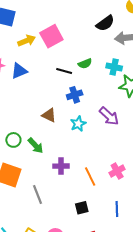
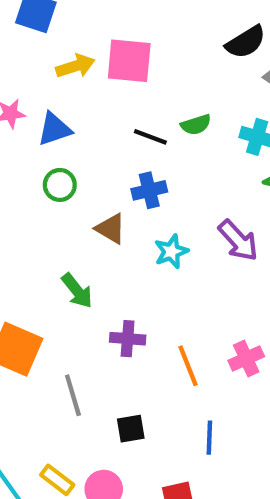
pink square: (51, 36) -> (129, 61), turned 30
blue cross: (75, 95) -> (149, 190), moved
green circle: (13, 140) -> (60, 185), moved
black square: (82, 208) -> (131, 429), moved
blue line: (117, 209) -> (209, 438), moved

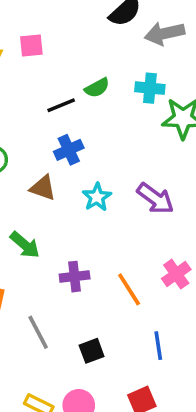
pink square: (129, 61) -> (31, 45), size x0.6
black line: (150, 137) -> (61, 105), turned -32
purple arrow: (238, 240) -> (155, 199), moved

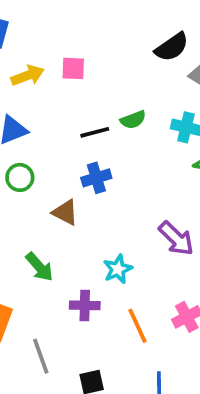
cyan star: (97, 197) -> (118, 269), moved

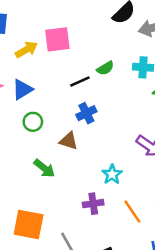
pink square: (73, 68) -> (57, 39), size x1.5
green arrow: (39, 267) -> (44, 168), moved

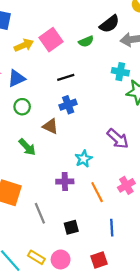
pink square: (57, 39) -> (51, 40), turned -35
green semicircle: (105, 68) -> (86, 41), moved

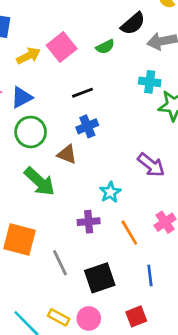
green circle: (22, 107) -> (31, 132), size x1.5
green arrow: (27, 147) -> (40, 182), size x1.4
black square: (71, 227) -> (100, 278), size x1.6

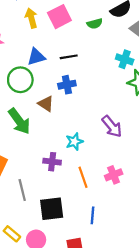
yellow arrow: (28, 56) -> (31, 18), turned -90
blue triangle: (22, 97) -> (36, 57), moved

